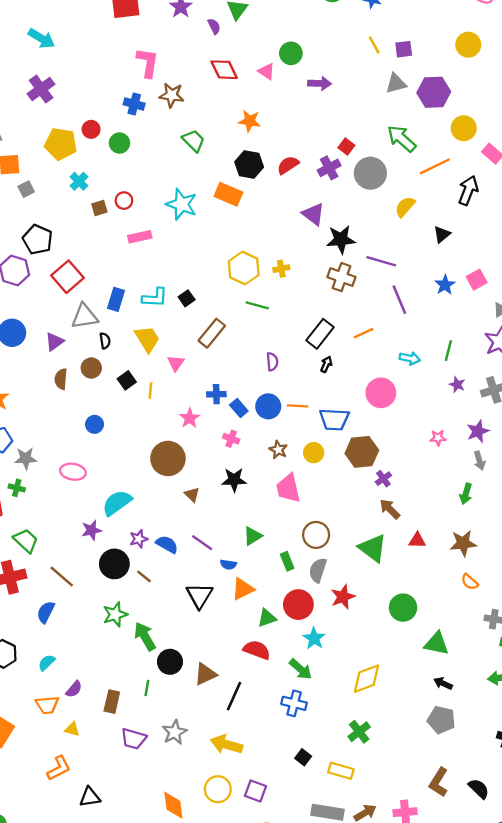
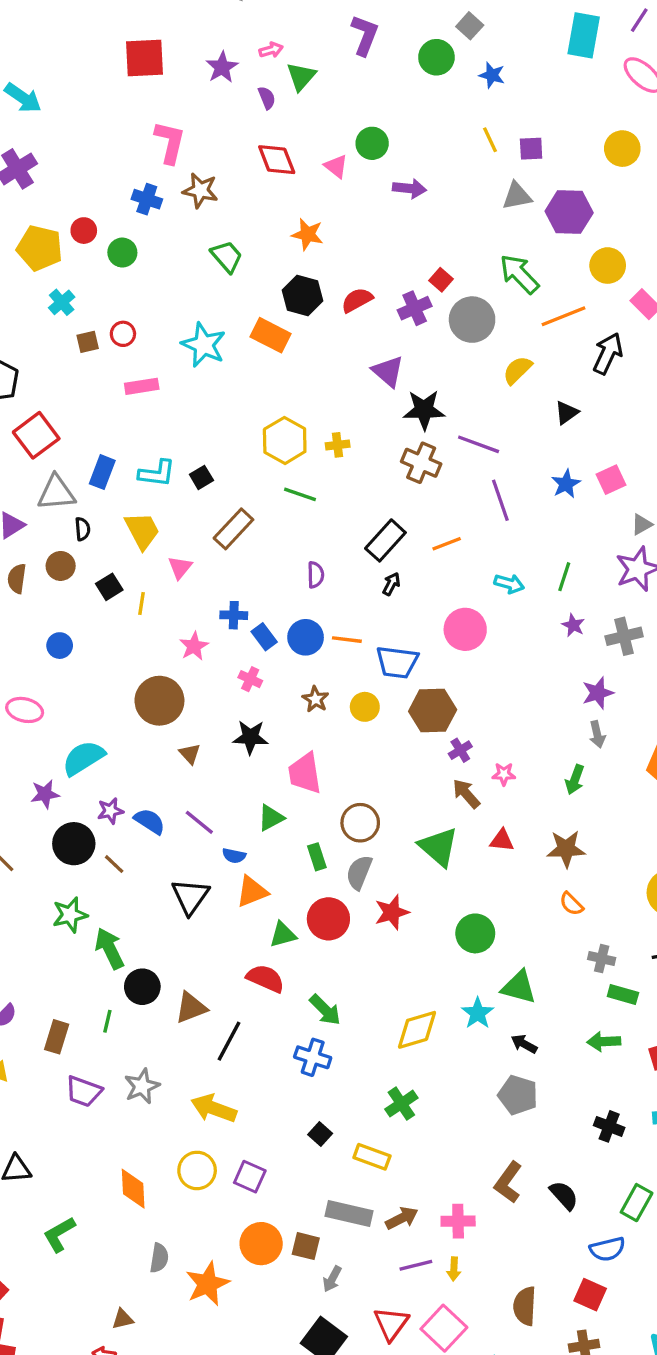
pink star: (438, 438) -> (504, 774), moved
pink trapezoid: (288, 488) -> (305, 773), moved
cyan star: (314, 638) -> (478, 1013), moved

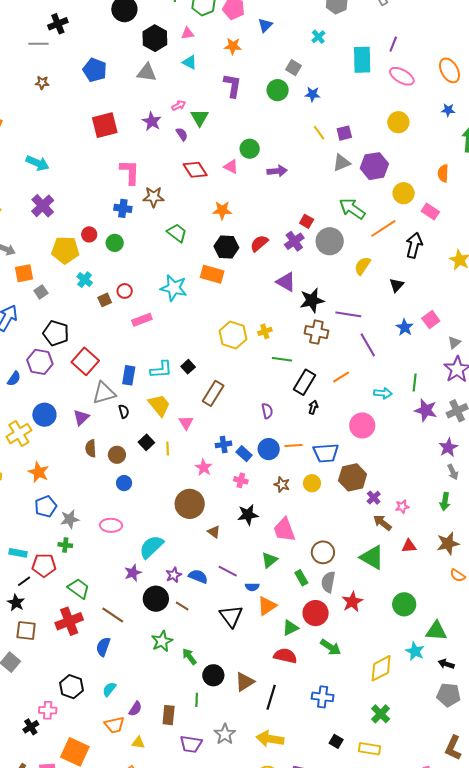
green line: (300, 494) -> (282, 359), moved
brown circle: (61, 566) -> (117, 455), moved
purple star: (573, 625) -> (426, 410), size x1.6
green arrow: (110, 948) -> (189, 656), size x0.7
green arrow: (325, 1010) -> (331, 647), moved

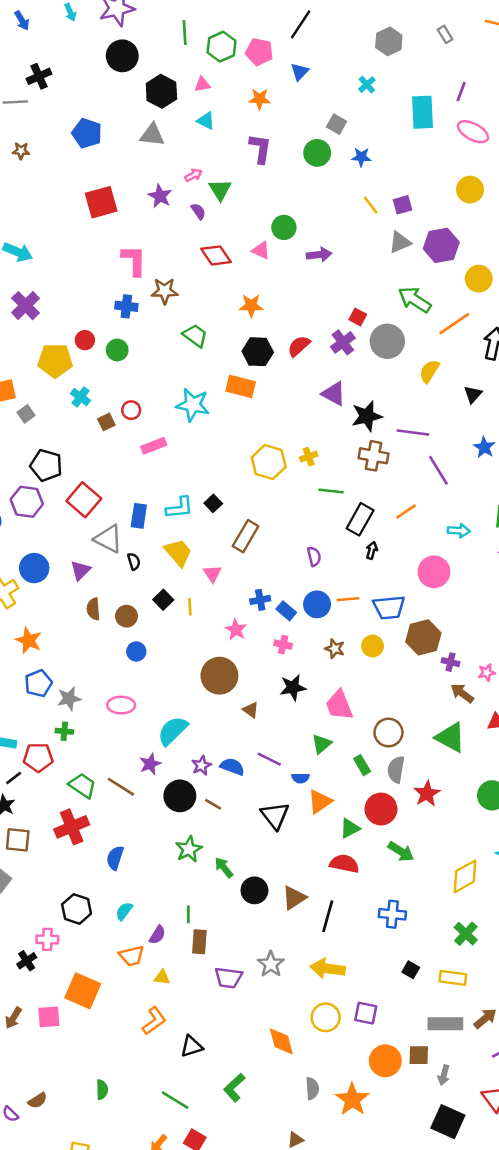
gray triangle: (104, 393) -> (108, 539), turned 45
purple cross: (374, 498) -> (450, 662), turned -32
brown line: (113, 615) -> (121, 787), moved
green line: (197, 700) -> (188, 914), moved

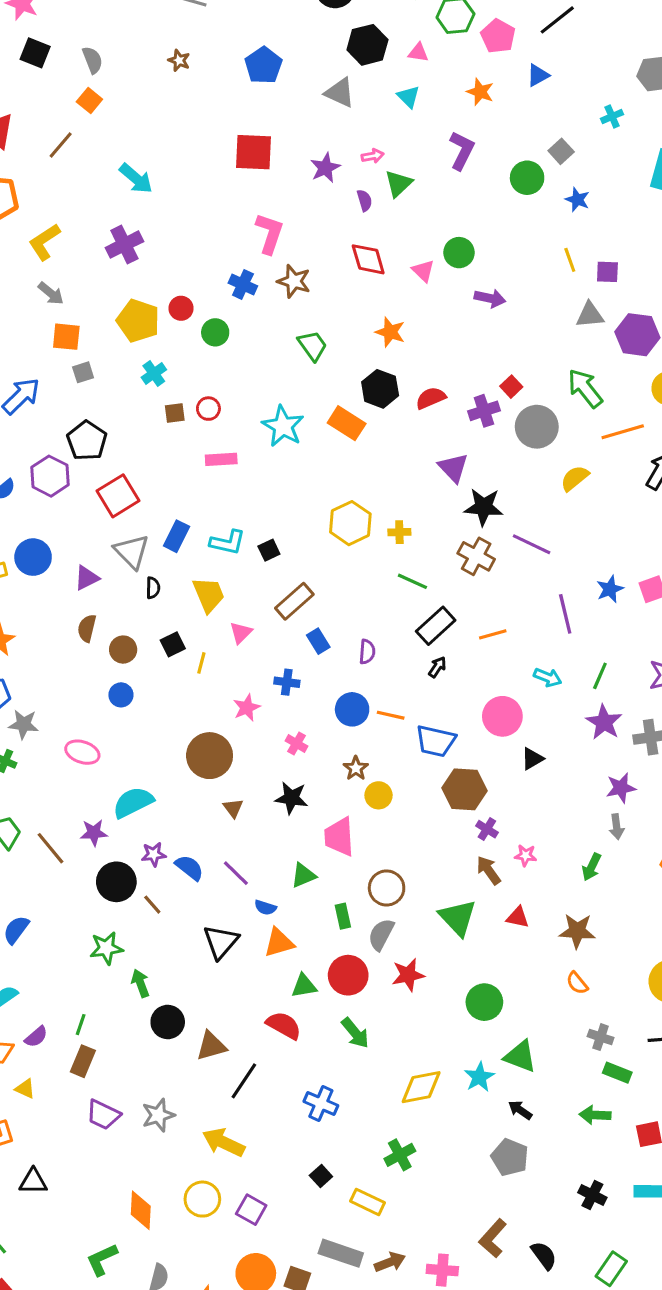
black triangle: (473, 394) -> (532, 759), moved
purple line: (438, 470) -> (565, 614), moved
blue rectangle: (286, 611) -> (318, 641), moved
yellow circle: (373, 646) -> (379, 795), moved
green L-shape: (234, 1088) -> (102, 1260), moved

